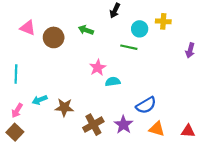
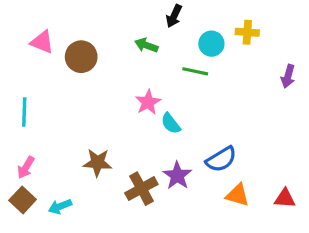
green arrow: (86, 30) -> (146, 45), moved
cyan semicircle: (113, 82) -> (171, 123), turned -120
cyan arrow: (40, 100) -> (60, 206), moved
purple star: (123, 125) -> (177, 176), moved

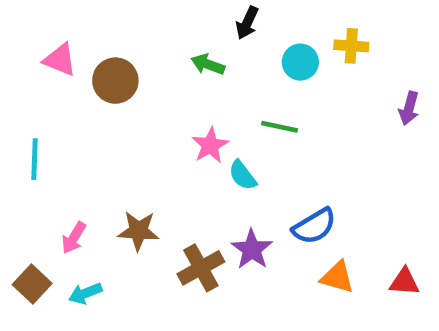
green line: (195, 71) -> (280, 127), moved
pink arrow: (26, 167) -> (74, 238), moved

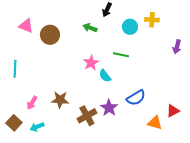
orange triangle: (337, 277) -> (155, 123), moved
red triangle: (404, 282) -> (173, 111), moved, turned -32

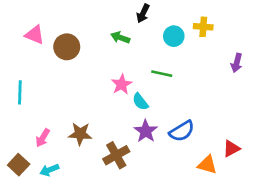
purple star: (109, 108) -> (146, 131), moved

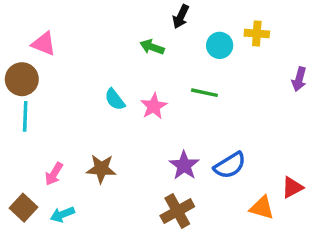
brown circle: (67, 47) -> (22, 79), moved
cyan semicircle: (140, 102) -> (115, 99), moved
brown cross: (116, 155) -> (177, 211), moved

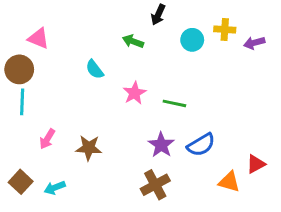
purple arrow: (299, 79) -> (254, 43), moved, turned 60
green line: (204, 93) -> (174, 103), moved
cyan semicircle: (115, 99) -> (95, 69), moved
pink arrow: (54, 174) -> (47, 139), moved

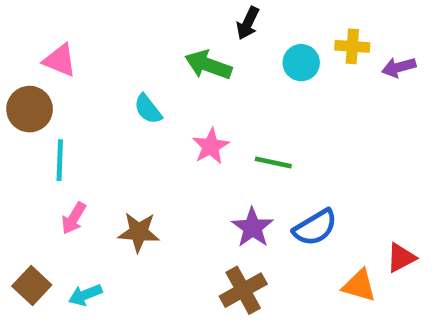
green arrow: (133, 41) -> (208, 65), size x1.4
cyan line: (22, 102) -> (60, 160), moved

